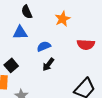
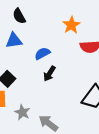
orange star: (63, 19) -> (71, 25), moved

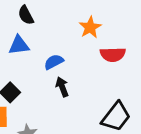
black arrow: (50, 74) -> (62, 87), turned 126

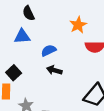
black arrow: (62, 87) -> (54, 70), turned -56

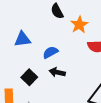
black semicircle: (28, 13) -> (57, 11), moved
black square: (14, 73) -> (29, 77), moved

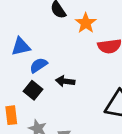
blue semicircle: (50, 52) -> (39, 65), moved

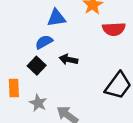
blue triangle: (21, 46) -> (56, 18), moved

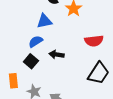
red semicircle: (114, 29) -> (94, 41), moved

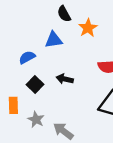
blue semicircle: (36, 41) -> (27, 57), moved

